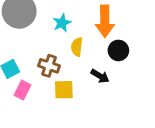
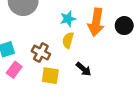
cyan star: (62, 23) -> (68, 19), moved
black circle: (118, 50) -> (124, 26), moved

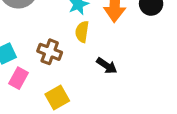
yellow square: (50, 76) -> (57, 97), moved, turned -30

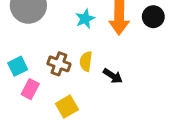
yellow semicircle: (82, 32) -> (86, 61), moved

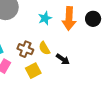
yellow semicircle: (86, 61) -> (44, 48), turned -40
yellow square: (67, 107) -> (33, 71), moved

